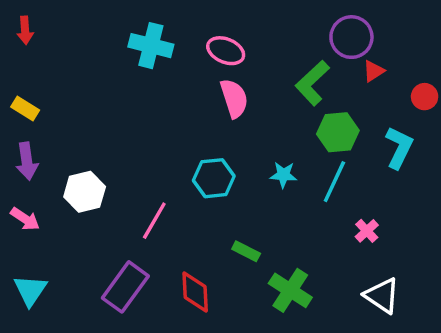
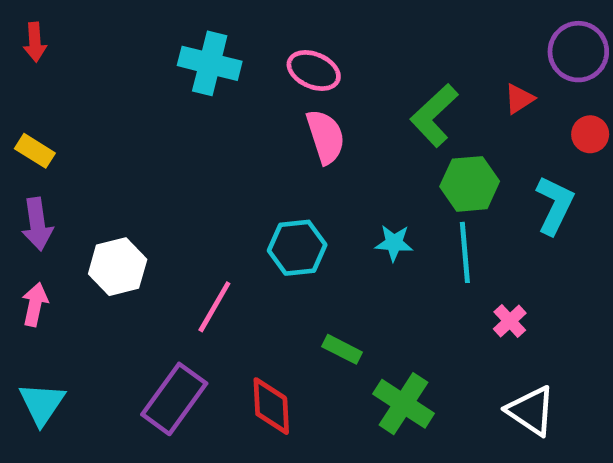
purple circle: (351, 37) -> (578, 52), moved
cyan line: (334, 182) -> (465, 252), turned -30
pink arrow: (25, 219) -> (35, 304), turned -112

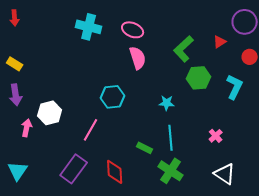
cyan hexagon: (297, 248) -> (113, 97), moved
cyan line: (465, 252) -> (171, 138), moved
pink arrow: (35, 304) -> (27, 128), moved

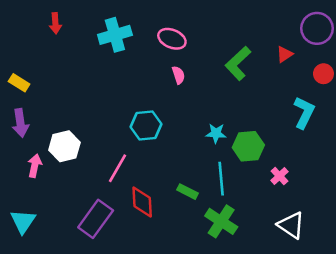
red arrow: (15, 18) -> (55, 23), moved
cyan cross: (89, 27) -> (115, 35), turned -30
pink semicircle: (138, 58) -> (178, 75), size x0.6
green hexagon: (199, 78) -> (248, 146), moved
red diamond: (115, 172) -> (142, 202), moved

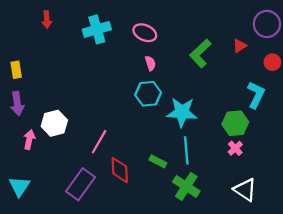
yellow rectangle: (19, 83) -> (16, 70), turned 49
cyan hexagon: (146, 126) -> (148, 94), moved
cyan star: (216, 133) -> (182, 112), size x1.8
green hexagon: (248, 146) -> (235, 123), moved

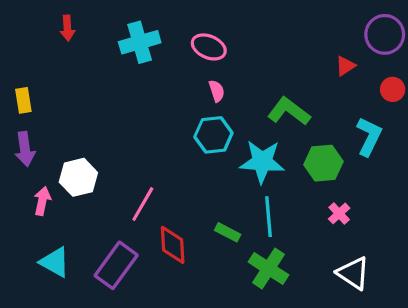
green L-shape: (200, 53) -> (289, 111), moved, turned 80
green hexagon: (235, 123) -> (323, 163), moved
cyan triangle: (19, 186) -> (55, 262), moved, turned -35

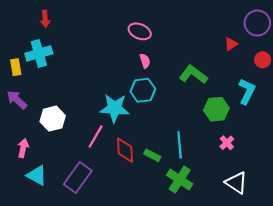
cyan cross: (140, 42) -> (39, 53), moved
purple arrow: (25, 149) -> (17, 100), turned 140
cyan star: (262, 162) -> (114, 108), moved
pink arrow: (42, 201) -> (23, 148), moved
red diamond: (173, 245) -> (125, 150), moved

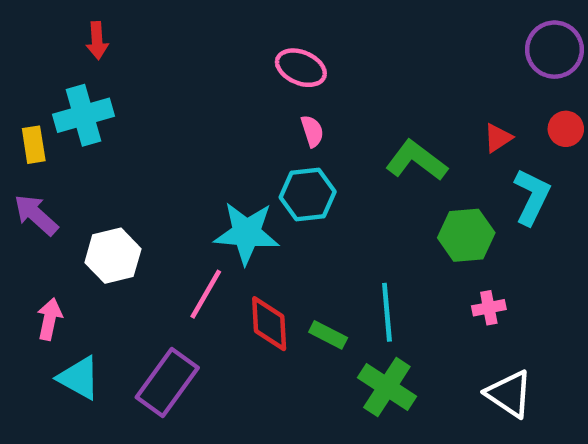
red triangle: (231, 44) -> (498, 138), moved
pink cross: (227, 143) -> (489, 308), turned 32

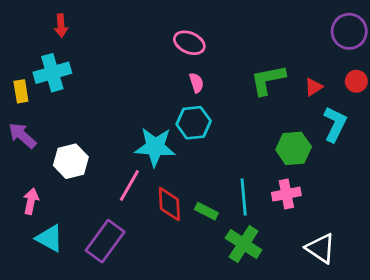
green L-shape: (416, 161) -> (268, 80), moved, turned -48
pink cross: (489, 308) -> (286, 194), moved, size x1.4

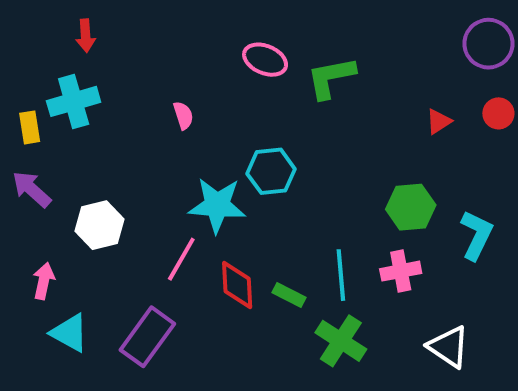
green L-shape: (268, 80) -> (331, 78), moved
pink semicircle: (196, 83) -> (183, 115), moved
cyan L-shape: (335, 124) -> (477, 235), moved

